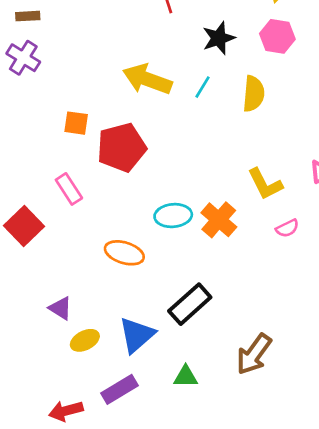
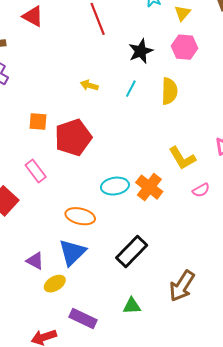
yellow arrow: (147, 79) -> (89, 85), size x0.5
blue triangle: (137, 335) -> (72, 252), moved
purple rectangle: (119, 389) -> (83, 319), turned 60

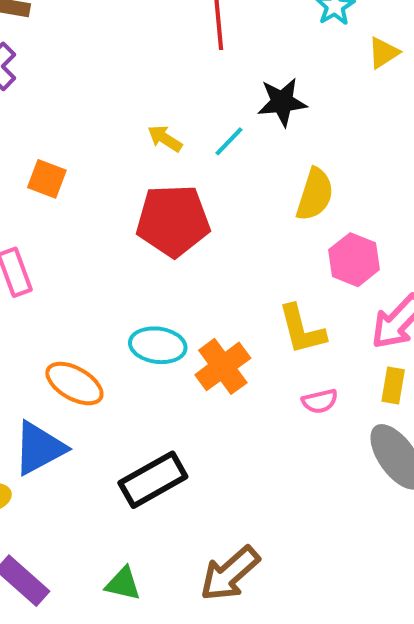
pink hexagon: (184, 47) -> (354, 260), moved
cyan line: (131, 89) -> (229, 141), moved
red pentagon: (73, 138) -> (173, 221), moved

